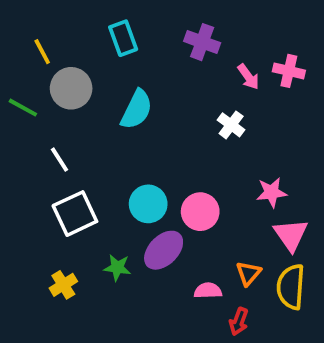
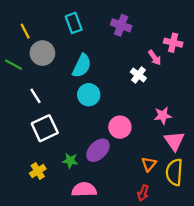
pink arrow: (248, 77) -> (155, 58), moved
cyan circle: (148, 204) -> (89, 95), moved
pink semicircle: (208, 291) -> (84, 190), moved, size x1.5

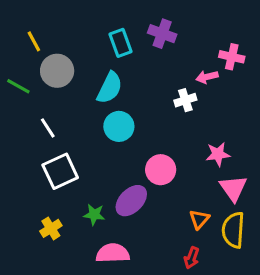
cyan rectangle: (74, 23) -> (120, 43), moved
pink arrow: (155, 58) -> (207, 77), turned 112
white cross: (138, 75) -> (185, 100), turned 35

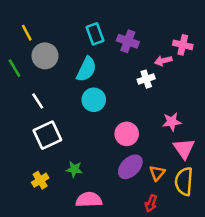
purple cross: (162, 34) -> (128, 41), moved
green line: (18, 86) -> (15, 68), turned 30
purple ellipse: (131, 201) -> (130, 167), moved

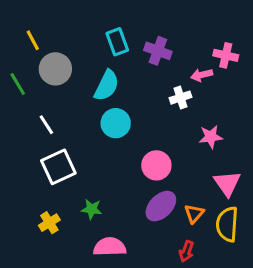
pink star: (172, 122) -> (211, 137), moved

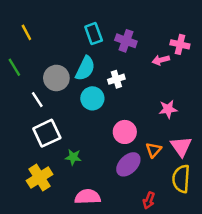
gray circle: (55, 69) -> (56, 78), moved
white cross: (180, 98) -> (116, 79), moved
green star: (92, 209) -> (73, 157), moved
orange triangle: (194, 214) -> (154, 150), moved
yellow cross: (49, 223) -> (40, 178), size x1.5

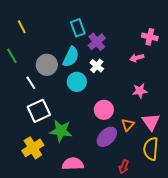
purple cross: (126, 41) -> (97, 42), moved, turned 30
pink arrow: (161, 60) -> (137, 58), moved
white cross: (116, 79) -> (97, 66), turned -32
green star: (73, 157) -> (61, 131), size x1.6

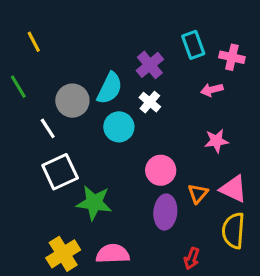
cyan rectangle: (78, 28) -> (193, 45), moved
pink triangle: (151, 122) -> (233, 189), turned -30
purple ellipse: (107, 137) -> (165, 212), turned -40
yellow cross: (33, 148) -> (63, 254), moved

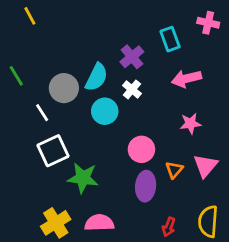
yellow line: (34, 42) -> (30, 16), moved
pink cross: (232, 57) -> (208, 23), moved
pink arrow: (212, 90) -> (186, 79), size x1.5
pink triangle: (233, 189) -> (205, 166), turned 45
yellow semicircle: (233, 231) -> (208, 221), moved

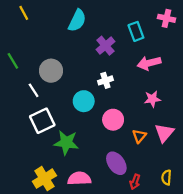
cyan semicircle: (97, 77) -> (77, 21), moved
white cross: (132, 89) -> (105, 80), moved, turned 32
cyan circle: (105, 111) -> (84, 101), moved
purple ellipse: (146, 186) -> (116, 163), moved, turned -40
yellow semicircle: (208, 221) -> (166, 177), size x0.6

